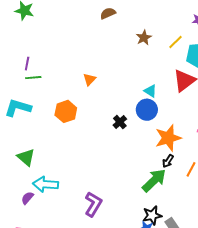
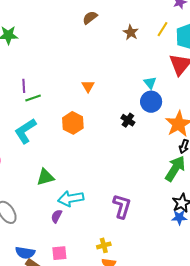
cyan triangle: (150, 91) -> (150, 83), turned 32
cyan L-shape: (18, 108) -> (25, 131), turned -36
green triangle: (26, 157) -> (45, 177), turned -42

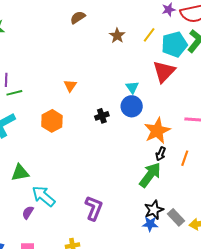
black cross: (128, 120) -> (102, 116), moved, turned 32
cyan arrow: (71, 199) -> (43, 196), turned 45

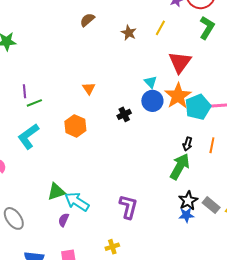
cyan pentagon: (174, 44) -> (198, 107), moved
orange star: (157, 131) -> (178, 96), moved
green triangle: (20, 173) -> (56, 192), moved

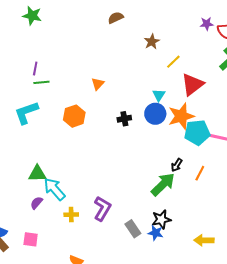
yellow line: (160, 28) -> (173, 62), moved
gray rectangle: (211, 205) -> (133, 229), moved
yellow cross: (112, 247) -> (71, 215), moved

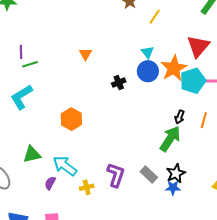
red triangle: (192, 84) -> (198, 46), moved
orange hexagon: (74, 116) -> (71, 119), moved
green triangle: (37, 174) -> (32, 154), moved
gray rectangle: (133, 229) -> (149, 174), moved

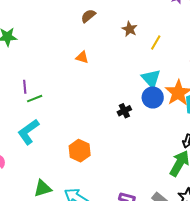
cyan triangle: (147, 52) -> (151, 79), size x1.5
orange triangle: (85, 54) -> (82, 57), moved, turned -40

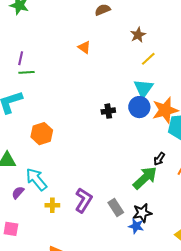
yellow line: (156, 42) -> (148, 59), moved
orange hexagon: (80, 151) -> (42, 134), moved

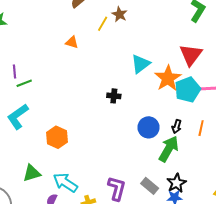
yellow line: (148, 59) -> (103, 24), moved
cyan triangle: (143, 88) -> (141, 64), turned 35
blue circle: (139, 107) -> (149, 127), moved
black cross: (108, 111) -> (114, 96), turned 32

